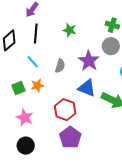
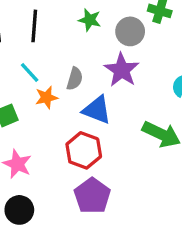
gray circle: (111, 46) -> (130, 31), moved
orange star: (37, 86) -> (46, 97), moved
blue triangle: (87, 88) -> (97, 110), moved

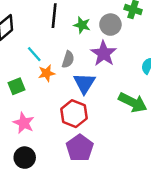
green star: (90, 20) -> (82, 25), moved
black line: (34, 26) -> (54, 16), moved
blue triangle: (97, 110) -> (84, 83), turned 40

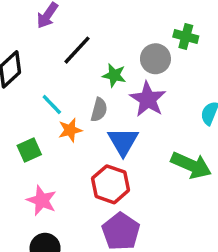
black line: (54, 16) -> (77, 50), turned 40
green star: (82, 25) -> (114, 75), moved

